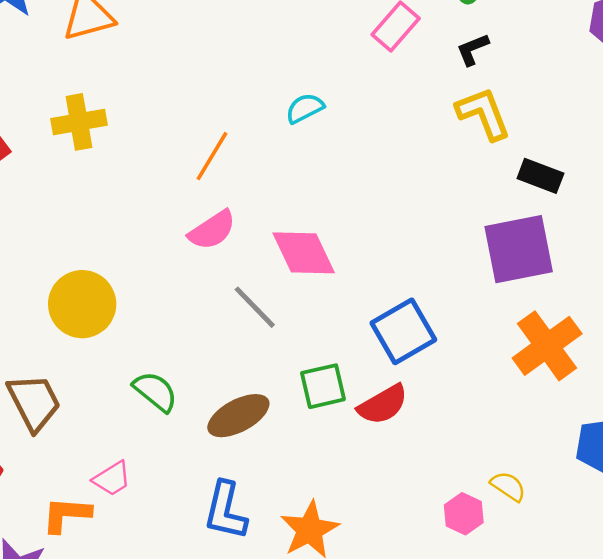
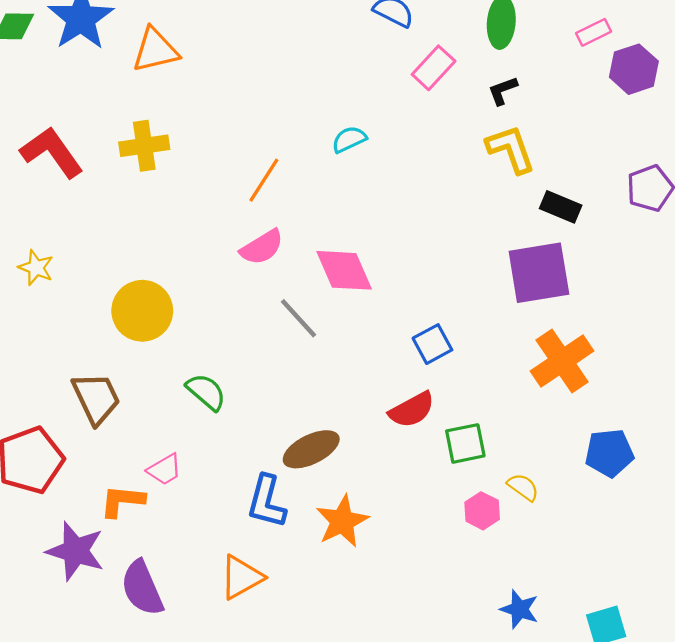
blue square: (403, 331) -> (432, 344), size x0.7
green square: (323, 386) -> (465, 443), moved
brown ellipse: (238, 416) -> (311, 449), moved

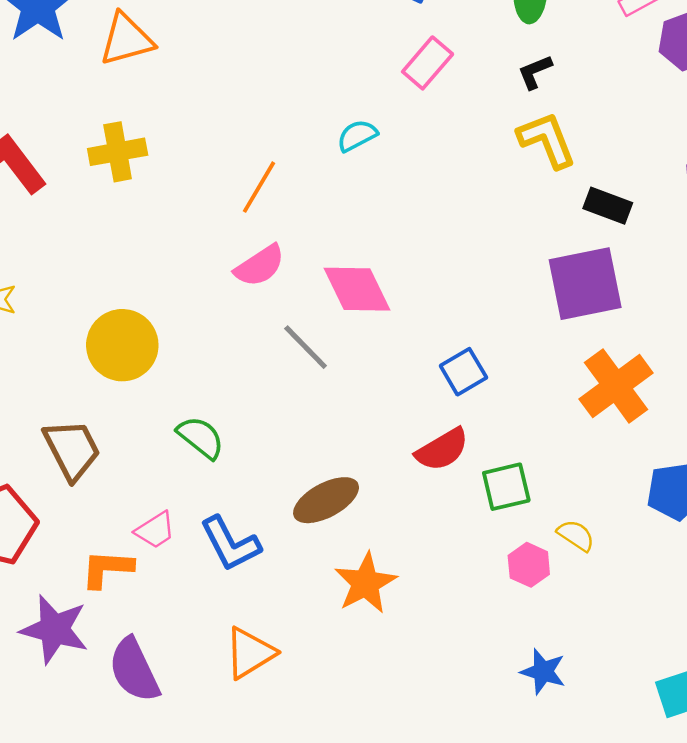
pink rectangle: (434, 68) -> (428, 63), moved
blue L-shape: (266, 502) -> (230, 544), moved, turned -40
blue star: (519, 609) -> (543, 672), moved

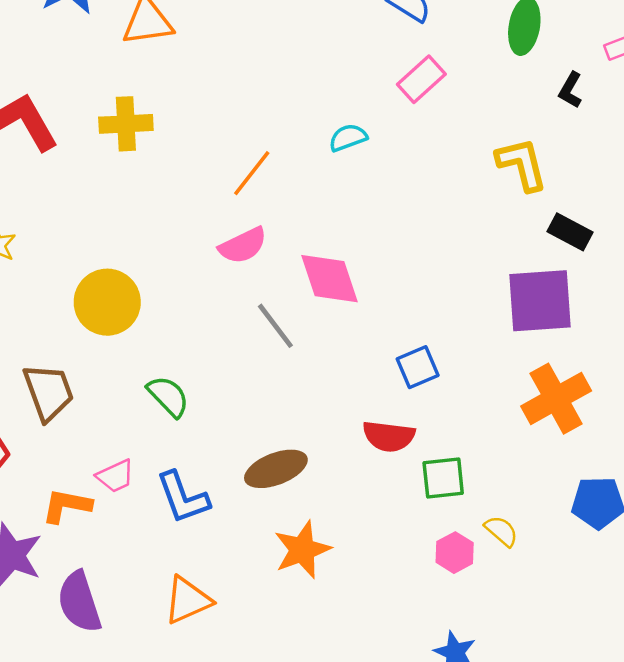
black L-shape: (535, 72) -> (570, 90), moved, turned -45
red semicircle: (442, 450) -> (389, 436), turned 30

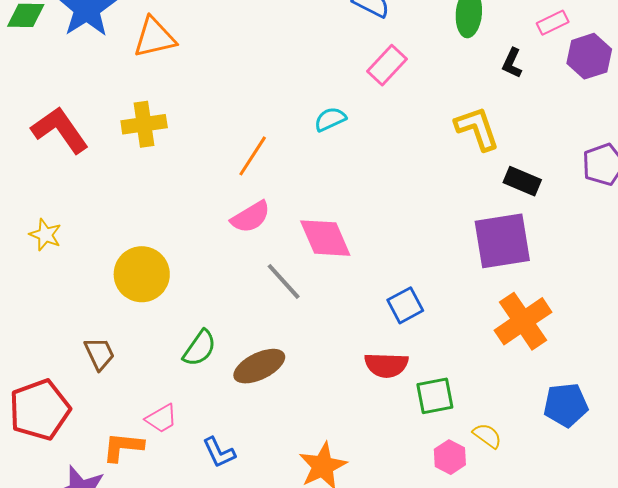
brown trapezoid: (48, 392) -> (99, 354), size x0.7
green semicircle: (168, 396) -> (200, 348), turned 84
brown ellipse: (276, 469) -> (259, 366), moved
blue L-shape: (183, 498) -> (219, 452), moved, size x0.7

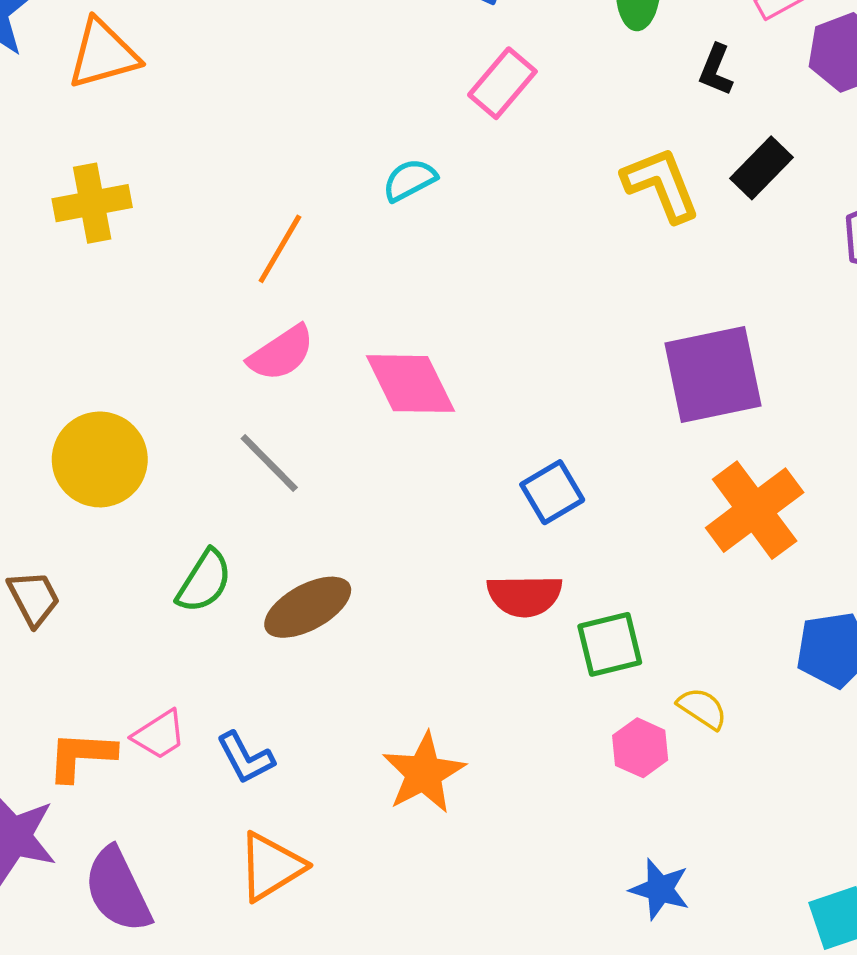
black rectangle: (522, 181) -> (762, 168), moved, turned -66
gray line: (284, 281) -> (269, 463), moved
pink trapezoid: (161, 419) -> (159, 735), moved

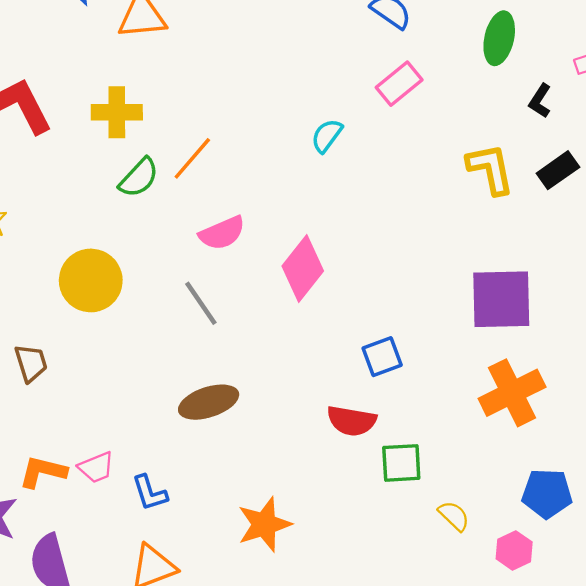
cyan semicircle: (410, 180) -> (327, 136), turned -36
orange line: (280, 249) -> (192, 158), moved
pink diamond: (410, 384) -> (303, 269), turned 54
green semicircle: (204, 581) -> (139, 178), moved
pink hexagon: (640, 748) -> (514, 550), moved

